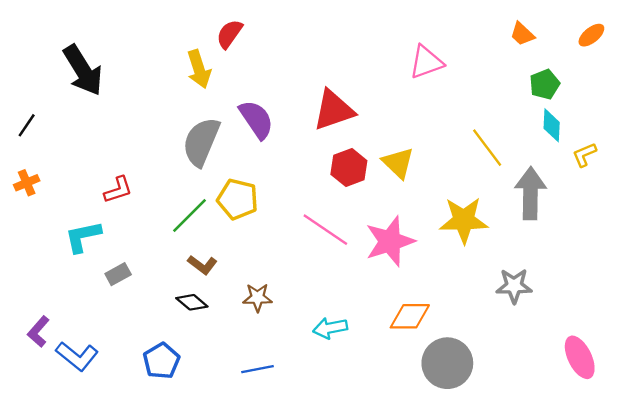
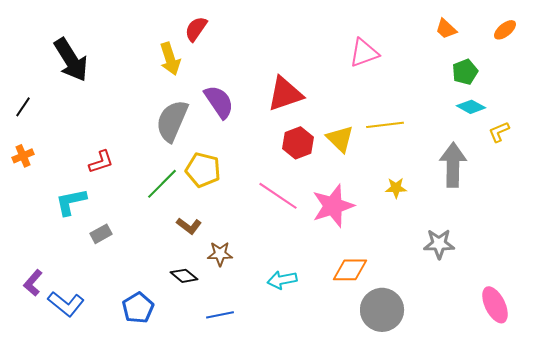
cyan diamond: (552, 125) -> (471, 107), turned -64
yellow line: (487, 148) -> (385, 125), moved, turned -60
yellow star: (464, 220) -> (396, 188), size x0.5
brown L-shape: (202, 265) -> (189, 226), moved
black diamond: (192, 302) -> (184, 276), moved

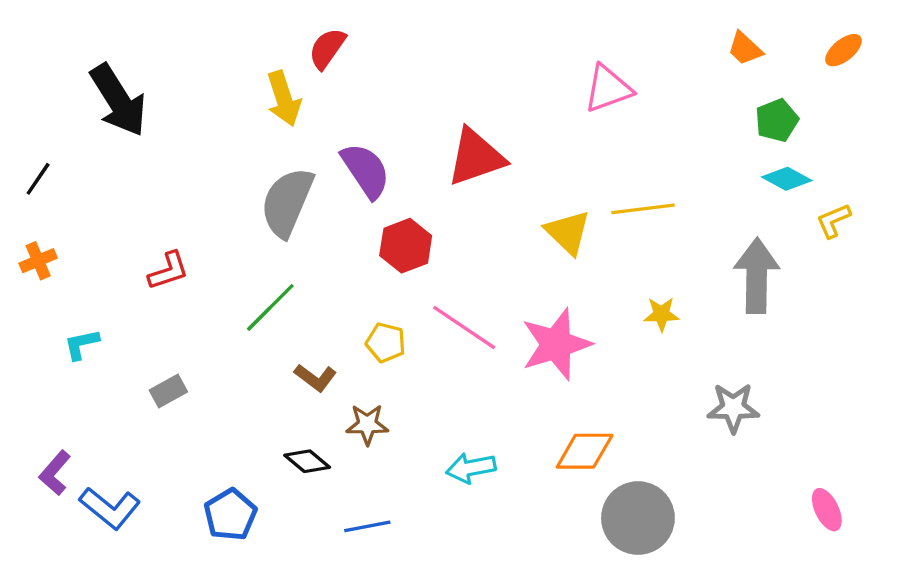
red hexagon: (298, 143) -> (406, 246), moved
yellow pentagon: (203, 170) -> (386, 343), moved, size x0.7
cyan L-shape: (71, 202) -> (82, 344), moved, size x0.7
pink ellipse: (495, 305) -> (827, 510), size x0.7

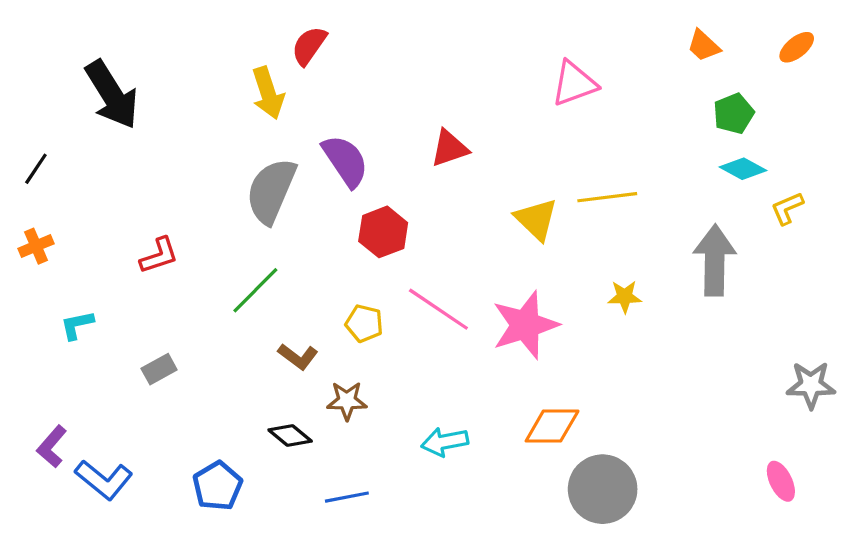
red triangle: (476, 157) -> (449, 148), size x0.7
gray star: (733, 408) -> (811, 385), moved

